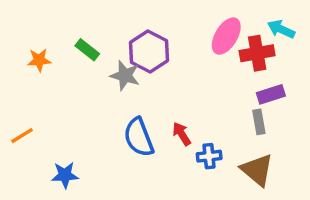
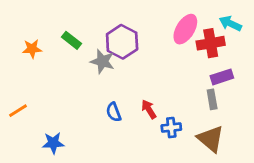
blue semicircle: (139, 137) -> (114, 112), size x0.6

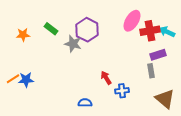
cyan arrow: (230, 23) -> (167, 32), moved
blue semicircle: (114, 112) -> (85, 103), moved, turned 112
brown triangle: (211, 139) -> (165, 99), moved
blue star: (53, 143) -> (26, 80), moved

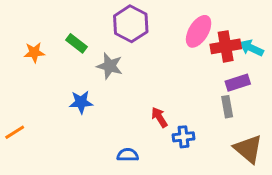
purple hexagon: (87, 30) -> (131, 24), moved
orange line: (13, 79) -> (15, 132), moved
blue star: (26, 80) -> (81, 102), moved

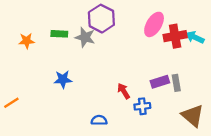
green rectangle: (76, 43) -> (59, 34), turned -35
gray star: (110, 66) -> (85, 37), moved
purple rectangle: (238, 83) -> (160, 82), moved

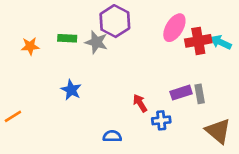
blue star: (63, 79) -> (71, 90), turned 30

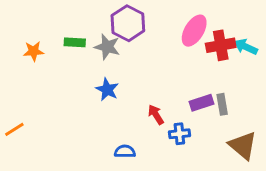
blue star: (71, 90) -> (107, 90), moved

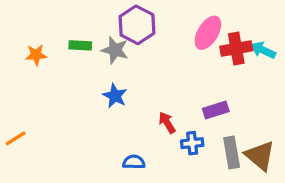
gray rectangle: (222, 104) -> (232, 153), moved, size x1.4

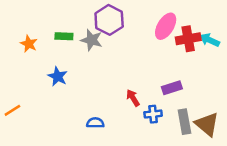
orange star: (36, 55) -> (29, 44), turned 30
blue star: (115, 96) -> (58, 76), moved
blue semicircle: (134, 162) -> (95, 123), moved

